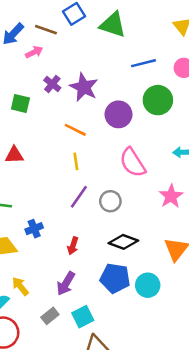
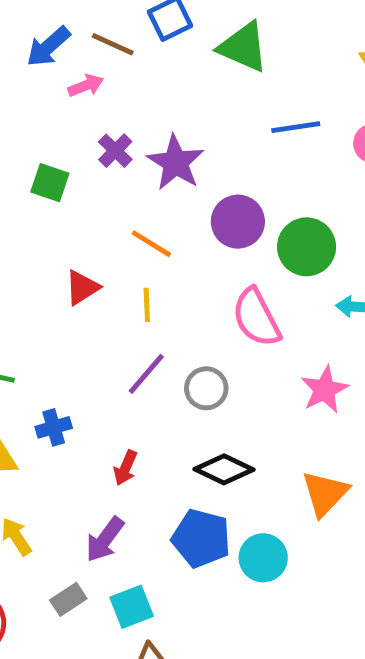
green circle: (158, 100) -> (307, 247), moved
red triangle: (14, 155) -> (82, 288), moved, turned -36

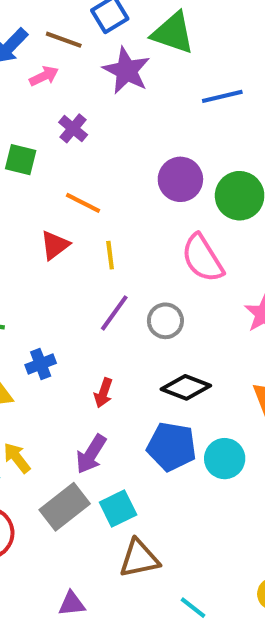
purple star: (176, 163) -> (126, 71), moved
orange line: (151, 244) -> (83, 203), moved
gray rectangle: (68, 599) -> (65, 507), size x1.6

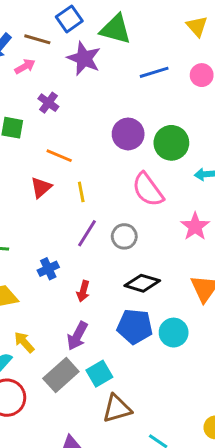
blue cross: (41, 364) -> (48, 269), moved

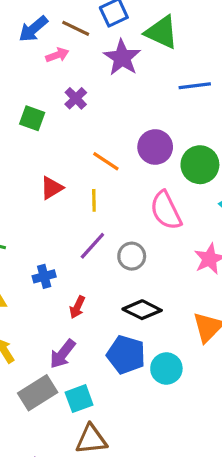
orange line: (59, 156) -> (106, 161), moved

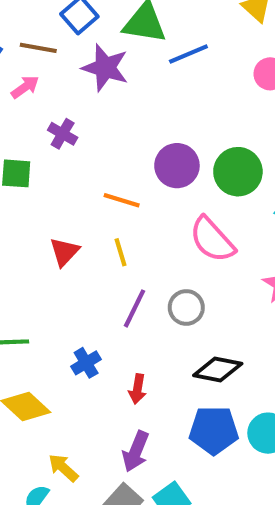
blue line: (195, 86) -> (188, 54), moved

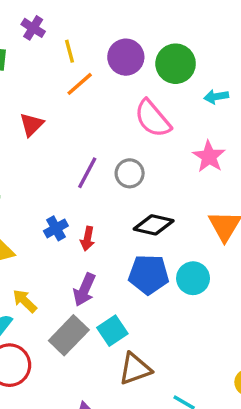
orange line: (122, 200) -> (80, 84), turned -60
yellow line: (121, 252) -> (69, 51), moved
blue cross: (86, 363) -> (56, 228), moved

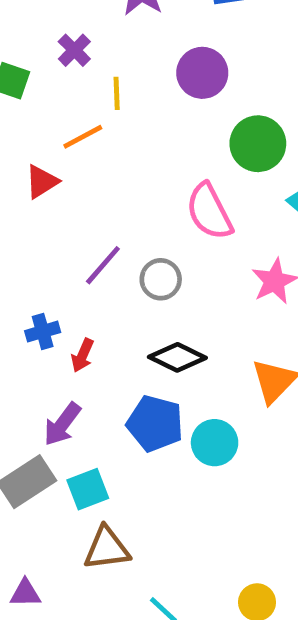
purple circle: (126, 57) -> (202, 73), moved
orange line: (80, 84) -> (83, 137), moved

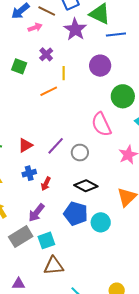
red triangle: (42, 182) -> (25, 145), moved

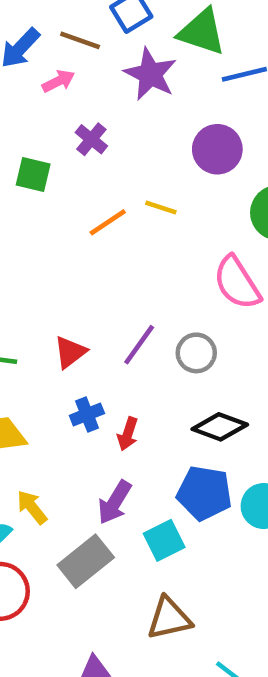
yellow line: (64, 73) -> (161, 208), moved, turned -64
cyan square: (46, 240) -> (164, 540), moved

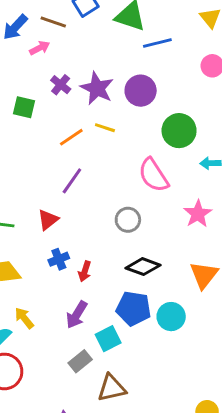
purple star: (150, 74) -> (97, 88), moved
purple line: (139, 345) -> (72, 181), moved
gray rectangle: (86, 561) -> (80, 361), moved, size x0.7

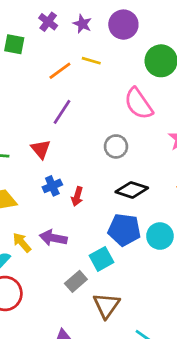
purple star: (97, 88) -> (82, 24), size x0.6
red triangle: (48, 220) -> (41, 149), turned -30
purple arrow: (77, 315) -> (53, 238), moved, turned 72
brown triangle: (112, 388) -> (106, 305), turned -40

